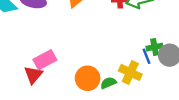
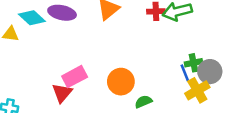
yellow cross: (130, 72) -> (197, 90), moved, turned 35
orange circle: (88, 78) -> (121, 82), moved

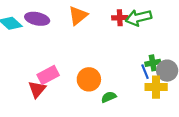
yellow cross: (197, 90) -> (156, 87), turned 30

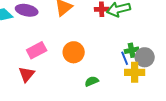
pink rectangle: (48, 75) -> (37, 50), moved
orange circle: (89, 79) -> (74, 52), moved

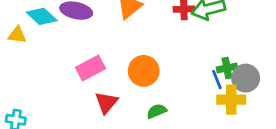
red triangle: (27, 74) -> (106, 102), moved
green semicircle: (92, 81) -> (157, 111), moved

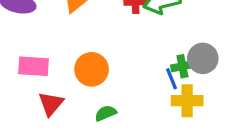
pink rectangle: (90, 68) -> (34, 66), turned 32
gray circle: (246, 78) -> (203, 58), moved

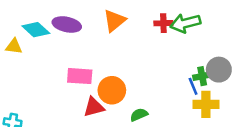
orange circle: (92, 69) -> (112, 90), moved
red triangle: (51, 104) -> (94, 107), turned 35

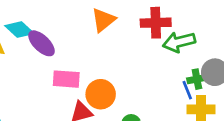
red cross: (163, 23) -> (156, 23), size x1.5
green arrow: (185, 23) -> (179, 42), moved
purple ellipse: (67, 24) -> (41, 43), moved, turned 32

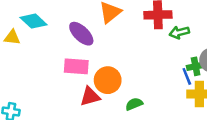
green arrow: (179, 42) -> (179, 32), size x0.7
purple ellipse: (41, 43) -> (81, 34), moved

